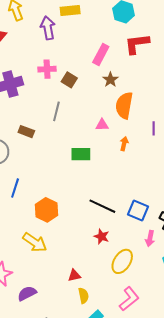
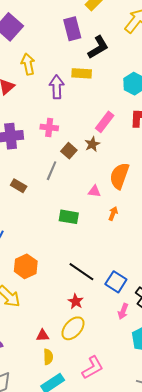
brown square: (69, 80) -> (69, 151), moved
brown star: (110, 80) -> (92, 144), moved
yellow ellipse: (122, 261) -> (73, 328), moved

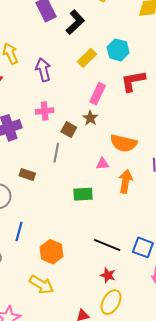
yellow rectangle: (82, 73) -> (87, 58), moved, turned -36
orange semicircle: (119, 176) -> (124, 143), turned -84
orange arrow: (113, 214) -> (126, 181), size x1.6

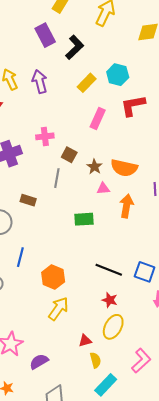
purple arrow: (43, 70) -> (40, 82), moved
brown star: (90, 118) -> (95, 167), moved
yellow arrow: (41, 285) -> (58, 309), moved, turned -85

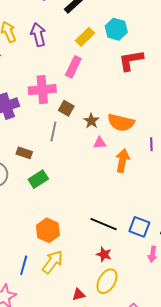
pink rectangle: (98, 119) -> (73, 67), moved
pink cross: (45, 136) -> (42, 90), size x1.5
green rectangle: (84, 219) -> (38, 179), moved, turned -30
blue line: (20, 257) -> (24, 265), moved

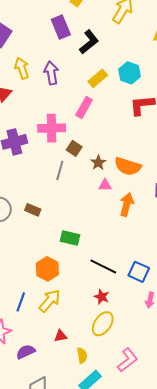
brown rectangle: (24, 153) -> (33, 210), moved
green rectangle: (38, 179) -> (70, 238), moved, turned 42
red triangle: (79, 295) -> (60, 336), moved

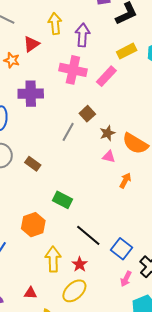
pink cross: (52, 128) -> (73, 70), moved
orange arrow: (127, 205) -> (125, 180), size x0.7
yellow arrow: (50, 301) -> (53, 259), moved, turned -55

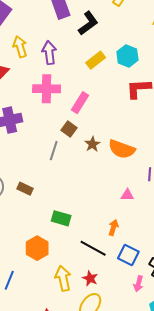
pink rectangle: (106, 76) -> (80, 103), moved
pink triangle: (109, 157) -> (127, 195), moved
orange arrow: (125, 180) -> (113, 228), moved

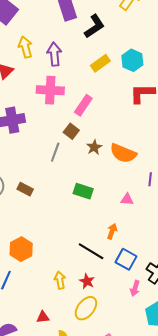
green rectangle: (61, 218) -> (83, 191), moved
orange hexagon: (37, 248) -> (21, 249), moved
yellow arrow: (63, 278) -> (60, 280), size x0.7

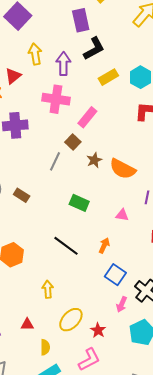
black L-shape: (94, 26) -> (94, 49), moved
black line: (91, 251) -> (66, 246), moved
red star: (87, 281) -> (98, 330), moved

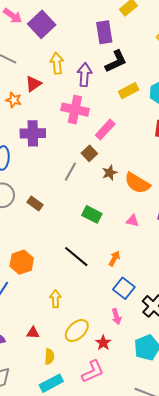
pink triangle: (122, 215) -> (132, 221), moved
pink arrow: (122, 304) -> (116, 316), moved, turned -42

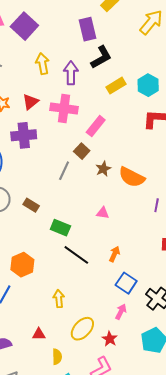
red triangle: (33, 84) -> (30, 102), moved
green rectangle: (92, 214) -> (60, 228), moved
pink triangle: (132, 221) -> (103, 213), moved
pink arrow: (116, 316) -> (121, 312), turned -133

